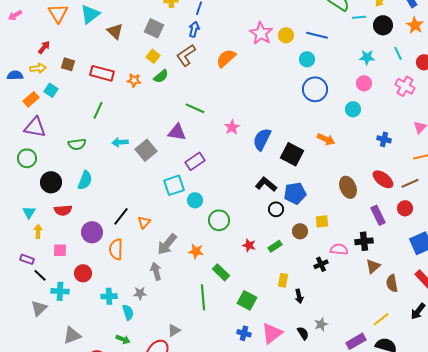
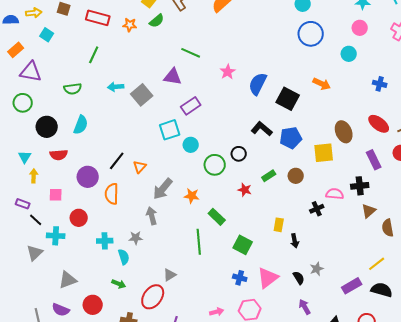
orange rectangle: (31, 99) -> (16, 50), moved
black circle: (276, 209) -> (239, 154), moved
yellow square: (322, 221) -> (324, 153), moved, size x1.5
green rectangle: (275, 246) -> (269, 176), moved

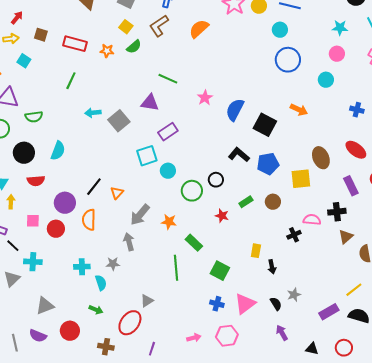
green semicircle: (73, 89) -> (34, 117), moved
red circle: (79, 218) -> (56, 229), moved

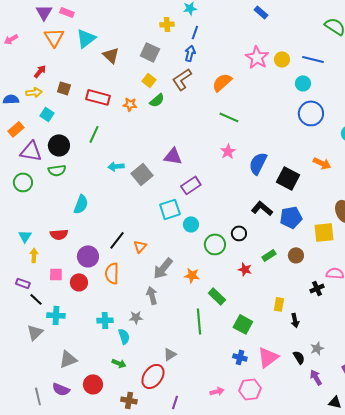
green line: (168, 79) -> (229, 117), moved
black circle: (24, 153) -> (59, 145), moved
purple arrow: (282, 333) -> (316, 377), moved

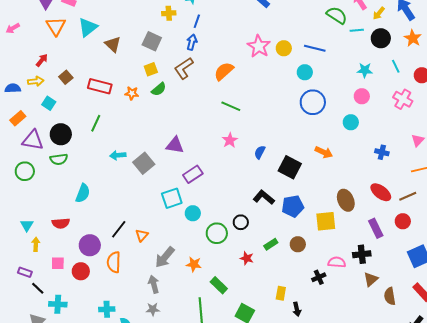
yellow square: (149, 80) -> (151, 69), turned 32
brown square: (64, 88) -> (66, 77), turned 32
blue semicircle: (258, 163) -> (260, 152), size x0.6
gray star: (136, 317) -> (153, 309), moved

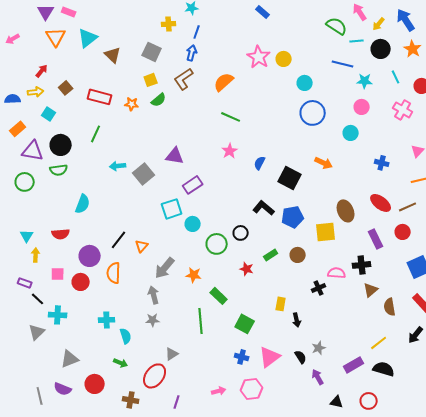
blue line: (315, 48) -> (343, 64), moved

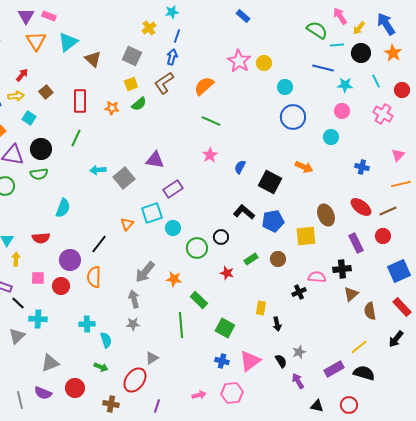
yellow cross: (169, 24) -> (149, 28), turned -32
red rectangle: (100, 97) -> (80, 101), turned 75
orange triangle: (142, 246) -> (127, 224), moved

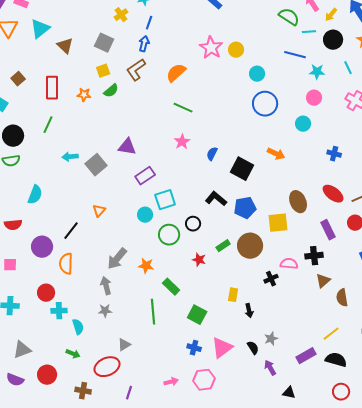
cyan square: (152, 213) -> (165, 200), moved
brown circle: (278, 259) -> (250, 246), size x1.6
red circle: (61, 286) -> (46, 293), moved
red ellipse: (135, 380) -> (107, 367), turned 30
red circle: (349, 405) -> (341, 392), moved

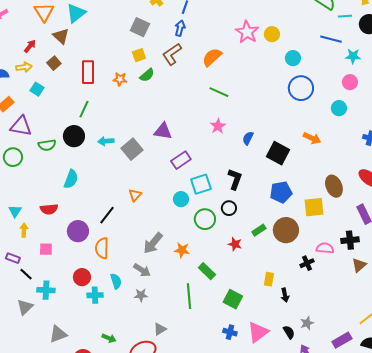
brown triangle: (65, 46) -> (61, 36), moved
black circle: (13, 136) -> (74, 136), moved
black L-shape: (216, 199) -> (235, 179), moved, turned 70
gray arrow: (106, 286) -> (142, 270), turned 138
cyan semicircle: (78, 327) -> (116, 281), moved

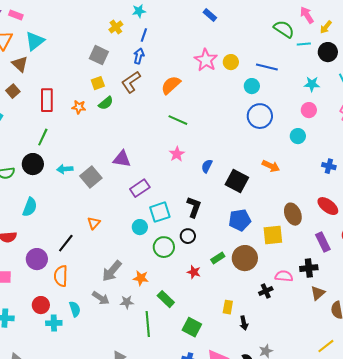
blue line: (331, 39) -> (267, 67), moved
gray star: (141, 295) -> (127, 302), moved

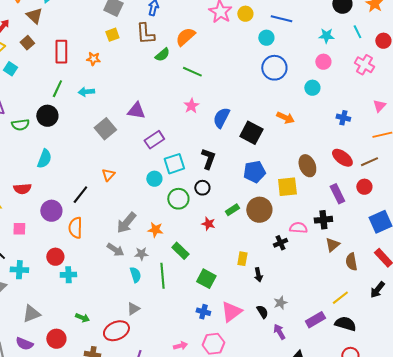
brown L-shape: (131, 82) -> (145, 34), turned -60
green semicircle: (106, 103) -> (162, 55), moved
blue semicircle: (207, 166) -> (221, 118), size x1.5
cyan arrow: (65, 169) -> (86, 92), moved
cyan semicircle: (75, 309) -> (135, 275), moved

